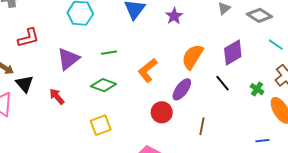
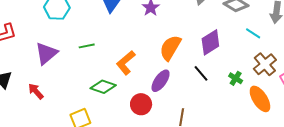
green diamond: (103, 85) -> (103, 87), moved

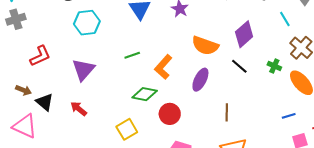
cyan line: (253, 33) -> (285, 19), turned 35
green line: (87, 46) -> (132, 55), moved
orange semicircle: (170, 48) -> (205, 46), turned -92
red circle: (141, 104) -> (170, 114), moved

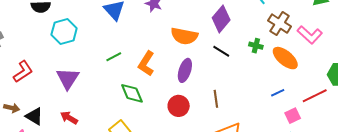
green diamond: (145, 94) -> (132, 93), turned 65
red circle: (170, 114) -> (179, 106), moved

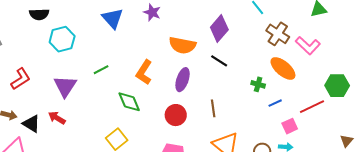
green cross: (256, 46) -> (258, 84), moved
green line: (114, 57) -> (101, 70), moved
red arrow: (69, 118) -> (57, 118), moved

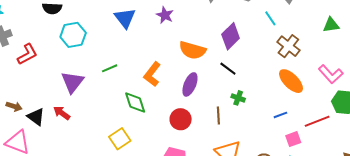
pink L-shape: (308, 45) -> (331, 74), moved
red L-shape: (21, 79) -> (27, 54), moved
green cross: (258, 84) -> (238, 98), moved

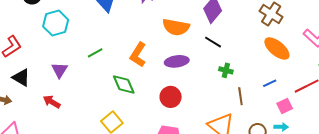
purple triangle: (73, 82) -> (59, 70), size x0.7
purple ellipse: (190, 84) -> (177, 61), turned 65
brown line: (218, 115) -> (240, 96), moved
black triangle: (36, 117) -> (21, 78), moved

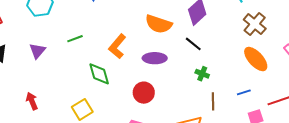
red arrow: (52, 102) -> (32, 101), moved, turned 30

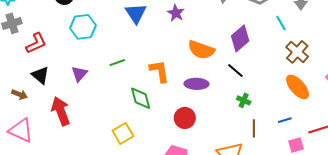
orange L-shape: (117, 46) -> (159, 71), turned 130
red arrow: (32, 101) -> (61, 111), moved, size x1.6

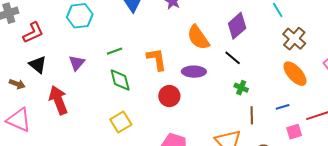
orange semicircle: (201, 50) -> (198, 37), turned 36
green diamond: (141, 98) -> (120, 80), moved
red circle: (185, 118) -> (169, 96), moved

